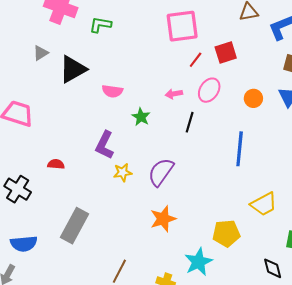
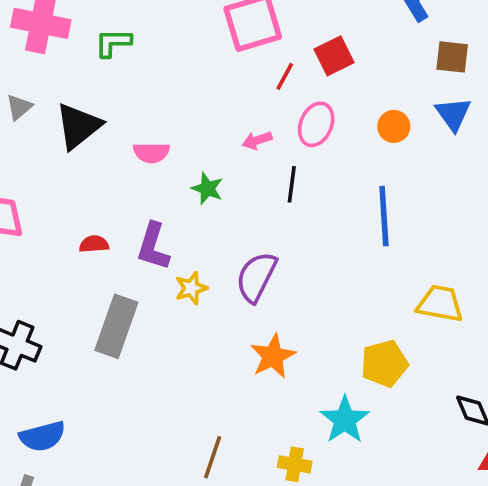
red semicircle: (56, 164) -> (94, 244), moved
yellow trapezoid: (264, 204) -> (440, 304), turned -132
gray rectangle: (75, 226) -> (116, 326), moved

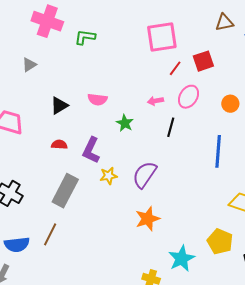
black triangle: (78, 126) -> (59, 105), moved, size x0.7
yellow pentagon: (384, 364) -> (220, 241), moved, turned 30
brown line: (213, 457) -> (50, 234), moved

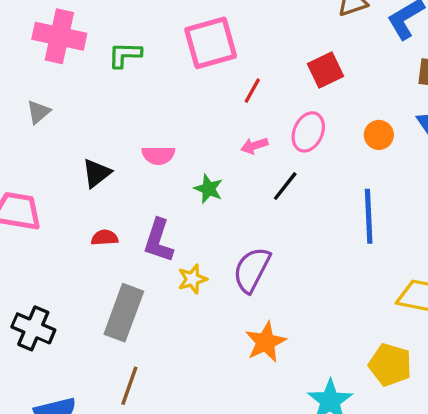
pink square: (162, 37) -> (211, 43), moved
red line: (175, 68) -> (252, 91), moved
black line: (171, 127) -> (285, 186), turned 30
brown line: (50, 234) -> (129, 386), moved

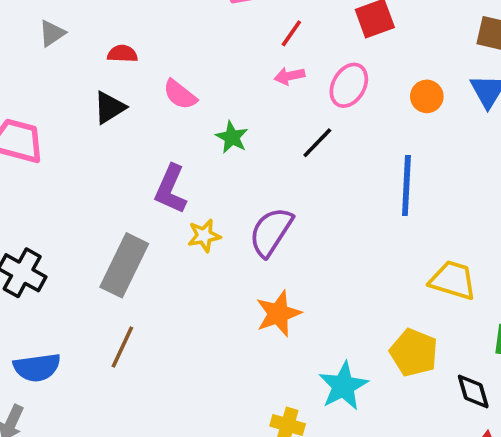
pink arrow: (254, 146) -> (289, 76), moved
pink semicircle: (158, 155) -> (180, 95), turned 32
red semicircle: (105, 238) -> (122, 54), moved

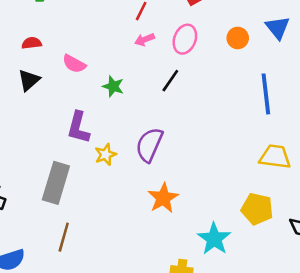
blue line: (406, 185) -> (266, 94), moved

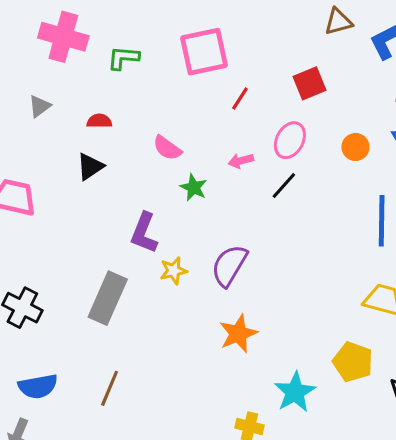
pink arrow: (145, 40) -> (241, 161), moved
pink semicircle: (74, 64) -> (167, 148), moved
black line: (170, 81) -> (284, 186), moved
brown line: (64, 237) -> (110, 388), moved

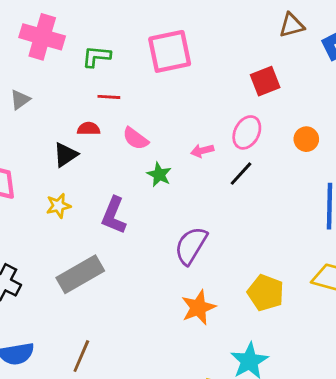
red line: (240, 99) -> (109, 97), moved, turned 60
red semicircle: (99, 121) -> (89, 129), moved
yellow star: (174, 271) -> (58, 206), moved
gray rectangle: (108, 298) -> (80, 274), turned 36
yellow pentagon: (353, 362) -> (266, 293), moved

